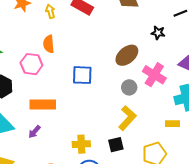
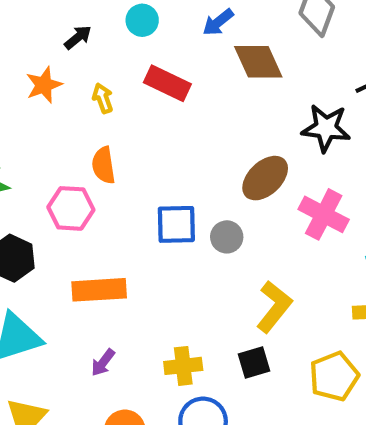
black star: (158, 33) -> (326, 128), size x1.6
gray circle: (129, 87) -> (227, 237), moved
purple arrow: (34, 132) -> (103, 363), moved

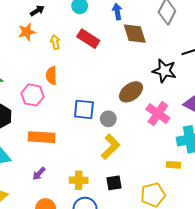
blue arrow: (218, 22) -> (117, 12), turned 112
black arrow: (78, 37) -> (37, 11), moved
yellow L-shape: (274, 307) -> (110, 147), moved

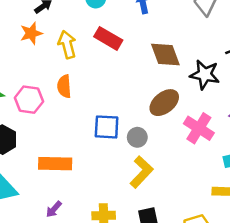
brown diamond: (135, 34) -> (165, 54), moved
yellow arrow: (55, 42) -> (67, 45), size x1.5
pink hexagon: (33, 95) -> (29, 100), moved

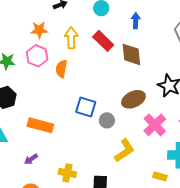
orange star: (31, 33) -> (39, 30), moved
brown diamond: (165, 54) -> (131, 54), moved
pink hexagon: (29, 100) -> (37, 56), moved
yellow L-shape: (141, 172) -> (124, 151), moved

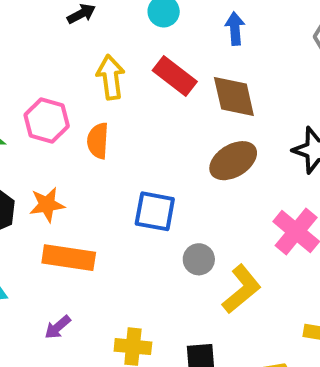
orange star: (39, 30) -> (47, 205), moved
brown ellipse: (133, 99) -> (233, 161), moved
gray circle: (107, 120) -> (199, 259), moved

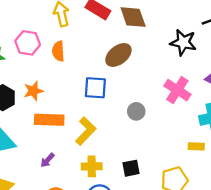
brown ellipse: (233, 161) -> (118, 55), moved
gray circle: (199, 259) -> (136, 111), moved
yellow L-shape: (242, 289) -> (86, 131), moved

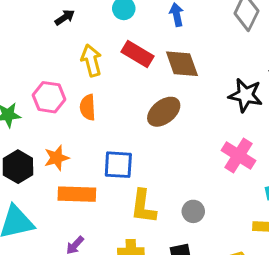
blue square: (95, 88) -> (118, 165), moved
gray circle: (136, 111) -> (193, 211), moved
yellow L-shape: (86, 131) -> (143, 206), moved, turned 144

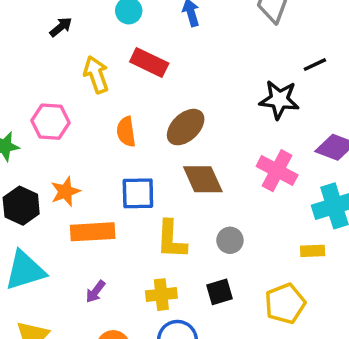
brown diamond: (182, 64) -> (203, 179), moved
orange semicircle: (88, 107) -> (126, 132), moved

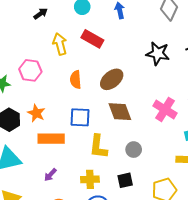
black star: (279, 100) -> (158, 53), moved
orange star: (65, 192) -> (36, 113), turned -30

